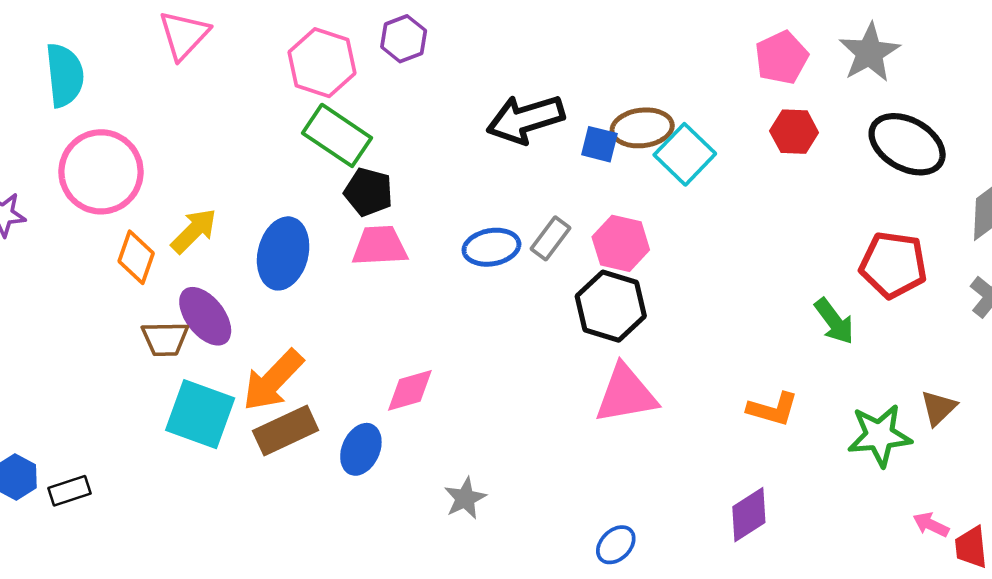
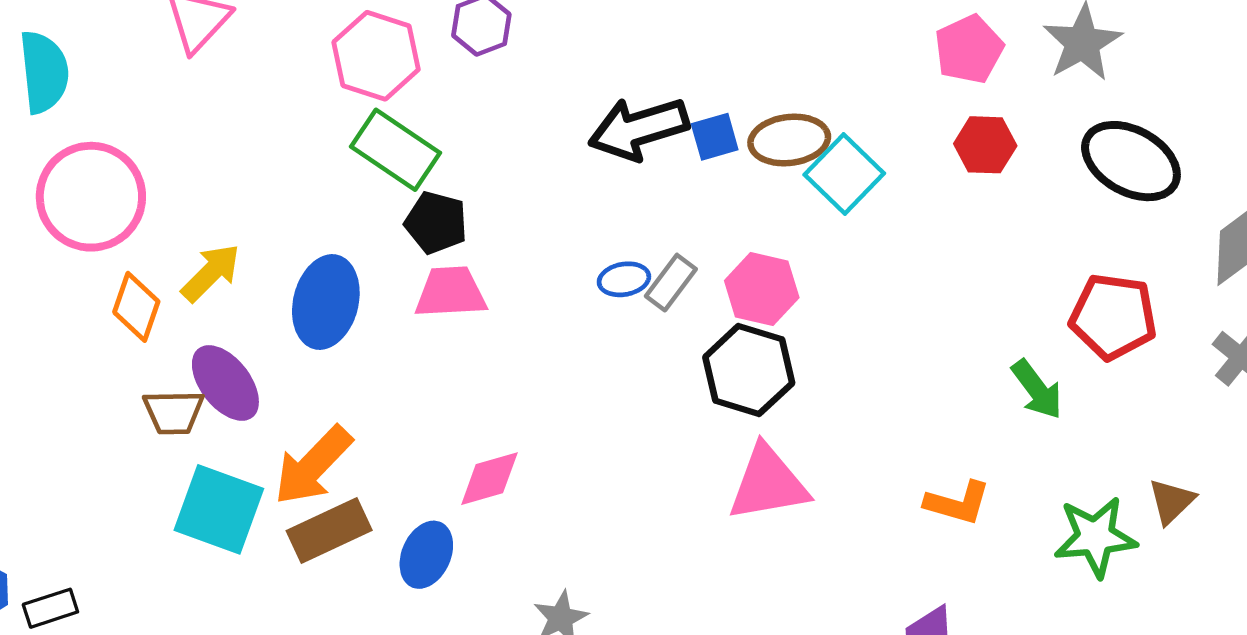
blue square: (599, 144) -> (715, 137), moved, turned -30
blue ellipse: (491, 247) -> (624, 279), moved, size x0.7

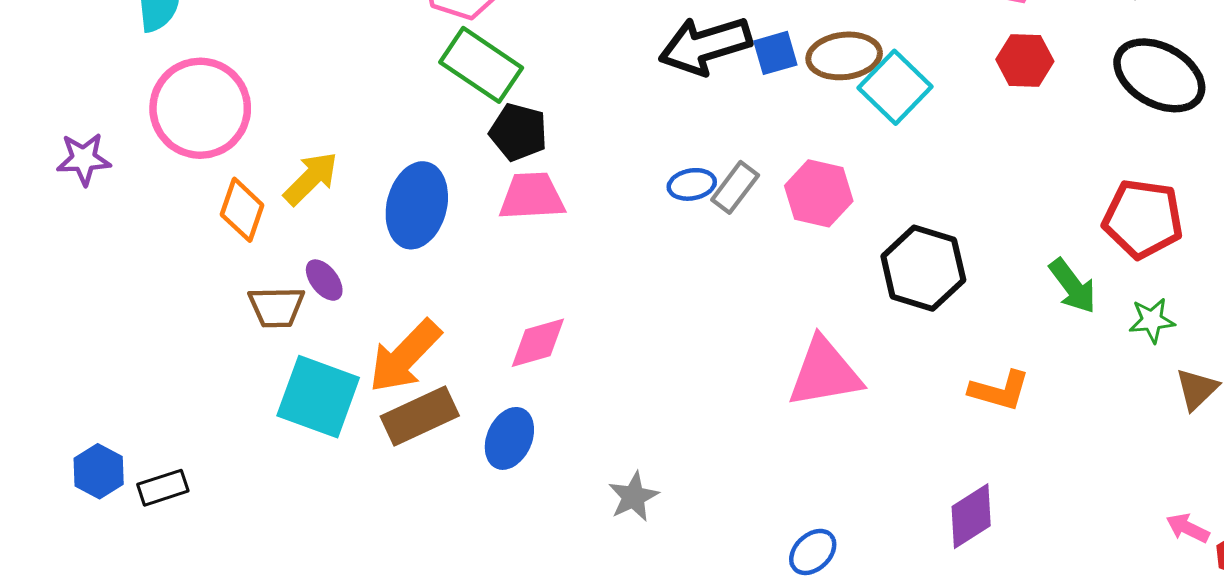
black hexagon: (749, 370) -> (923, 268), moved
purple ellipse: (225, 383) -> (324, 280), size x0.6
pink diamond: (489, 479) -> (538, 343), moved
green star: (1095, 537) -> (1152, 320), moved, size x0.6

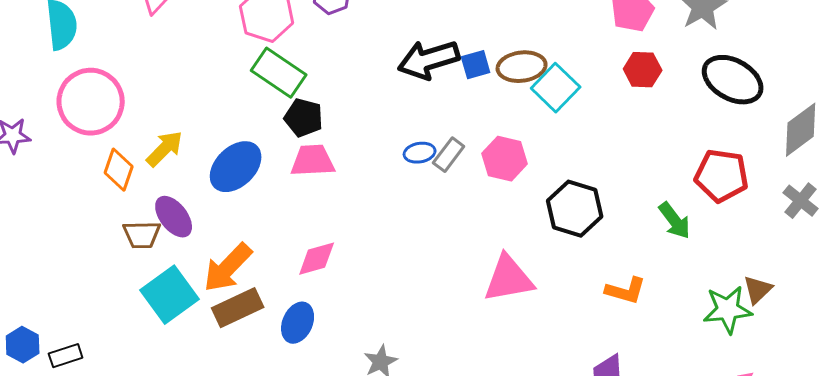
blue ellipse: (417, 205) -> (236, 167), turned 32
purple ellipse: (324, 280) -> (174, 217), size x1.5
green star: (1152, 320) -> (728, 310), moved, size x1.6
cyan square: (318, 397) -> (170, 295), turned 34

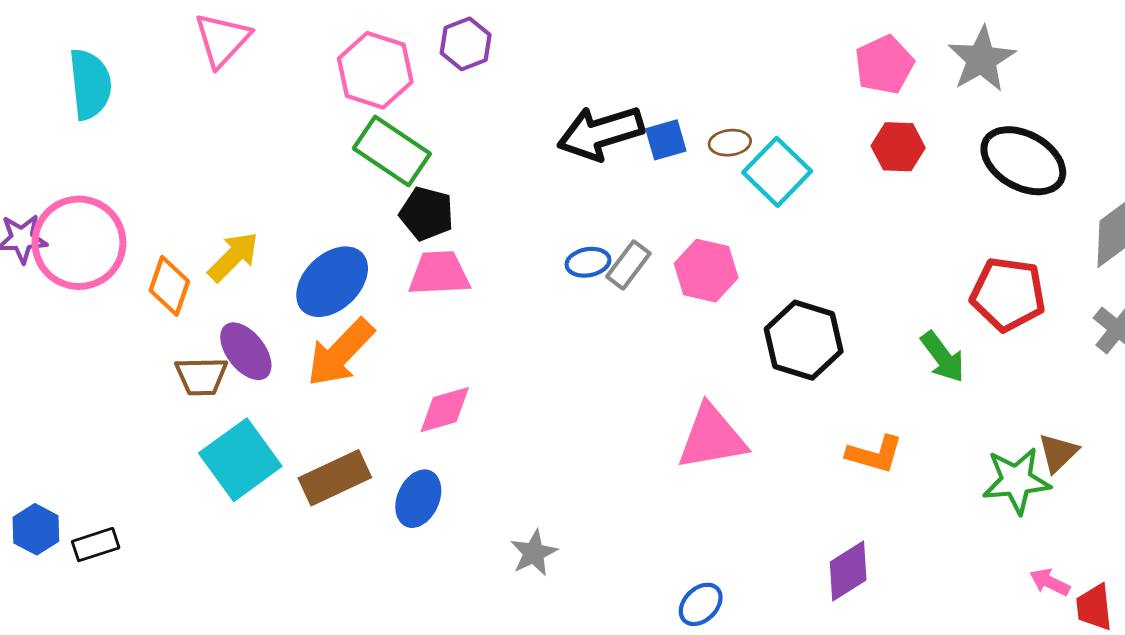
brown ellipse: (522, 67) -> (730, 143), size x0.6
pink circle: (91, 102) -> (79, 243), moved
orange arrow: (228, 268) -> (340, 353), moved

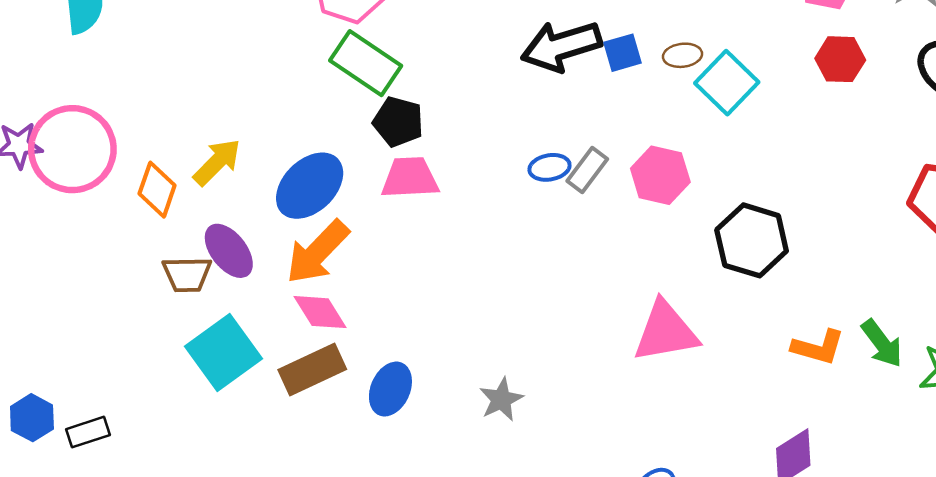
green arrow: (943, 357) -> (882, 343), moved
pink diamond: (445, 410) -> (320, 312), moved, turned 74
gray star: (534, 553) -> (501, 399), moved

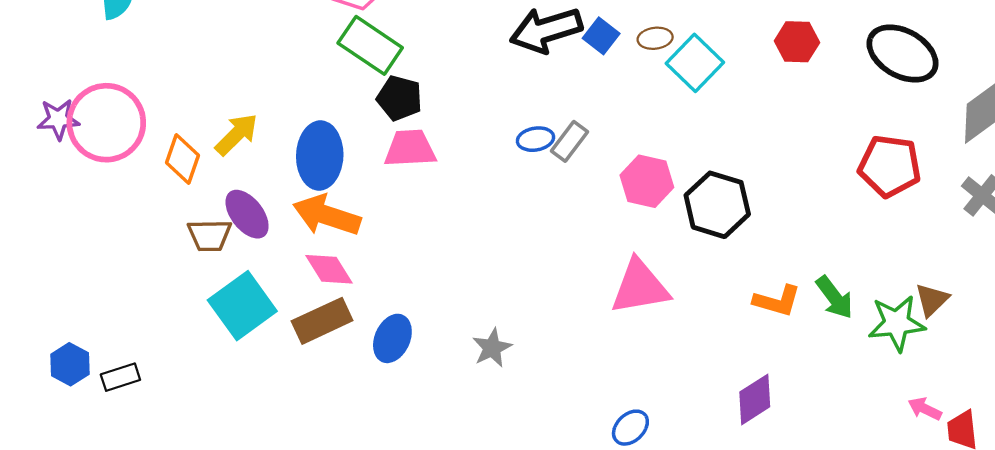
blue square: (623, 53) -> (601, 36), turned -36
pink hexagon: (660, 175) -> (647, 181), moved
blue ellipse: (310, 186) -> (320, 156), turned -44
orange arrow: (317, 252) -> (327, 215), turned 64

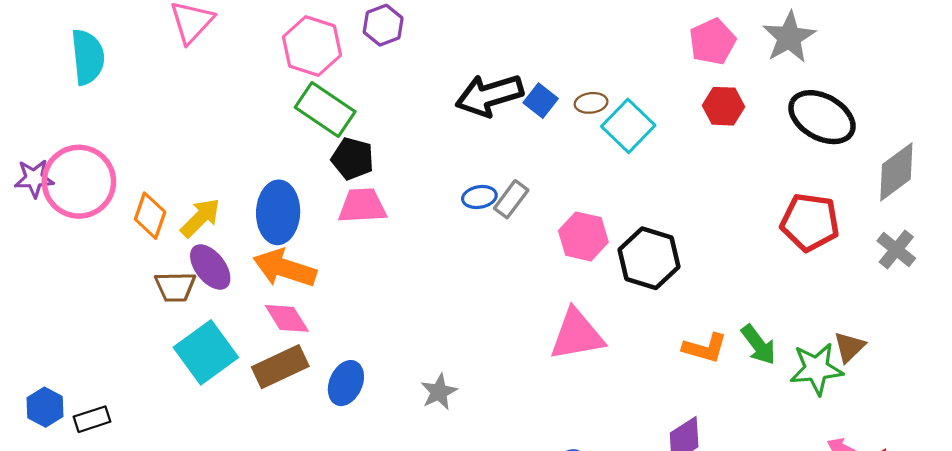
yellow arrow: (236, 134) -> (200, 218), moved

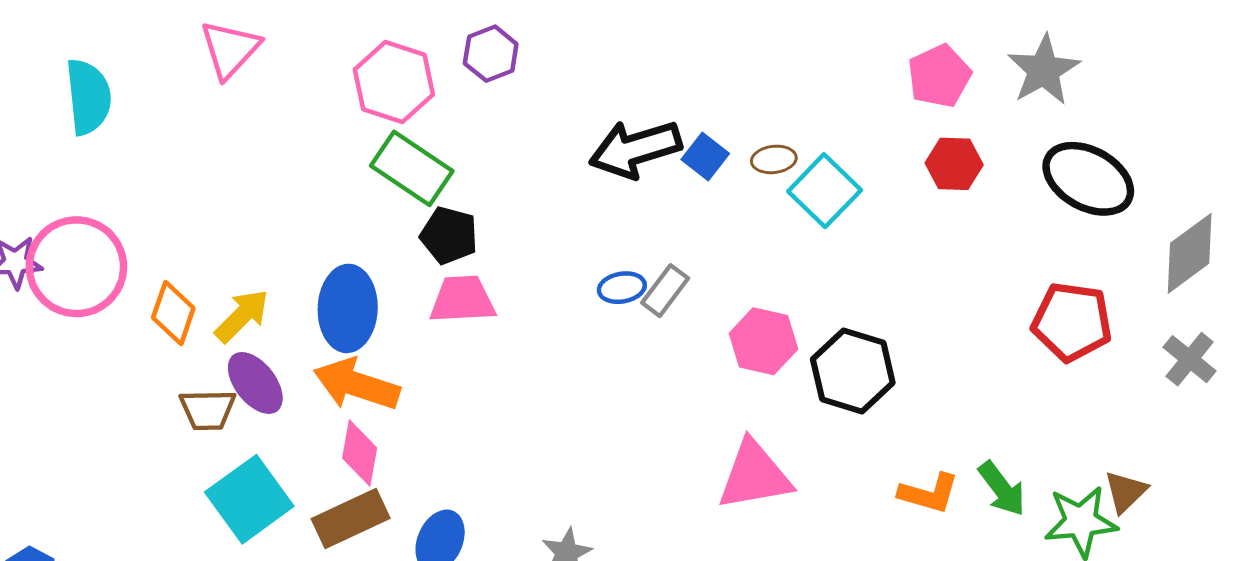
pink diamond: (287, 318) -> (360, 453), turned 42

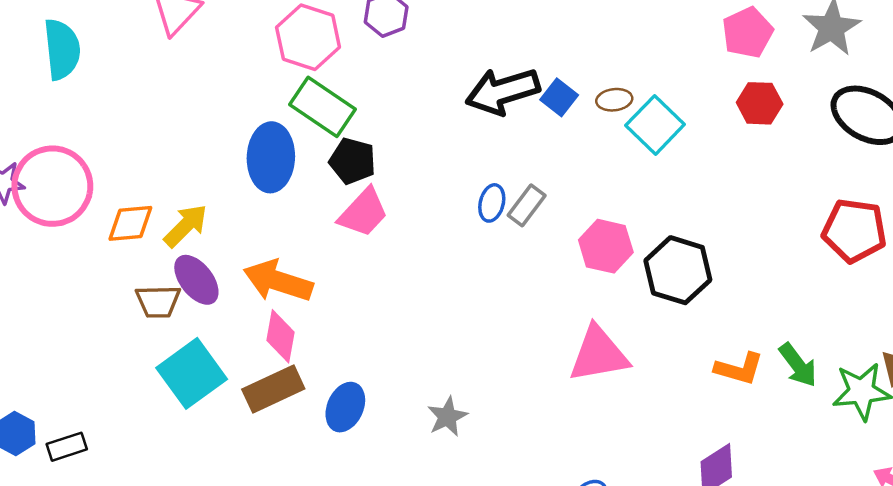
blue ellipse: (622, 288) -> (492, 203), turned -66
pink trapezoid: (462, 300) -> (363, 213), turned 136
blue ellipse: (348, 308) -> (271, 157), moved
orange diamond: (173, 313) -> (130, 223), turned 66

